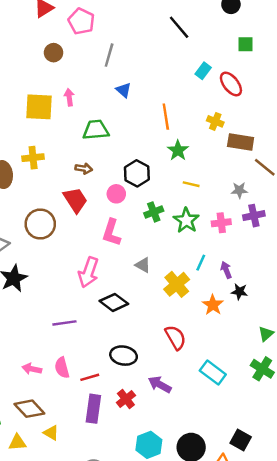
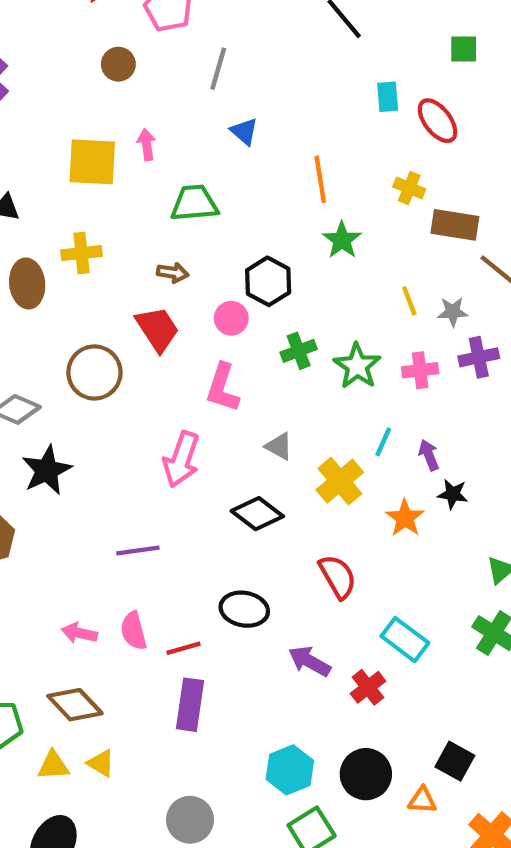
cyan rectangle: (203, 71) -> (388, 97), turned -42
yellow line: (191, 184) -> (409, 301), moved, turned 56
black diamond: (114, 302) -> (257, 514), moved
red cross: (126, 399) -> (368, 687), moved
yellow triangle: (51, 433) -> (101, 763), moved

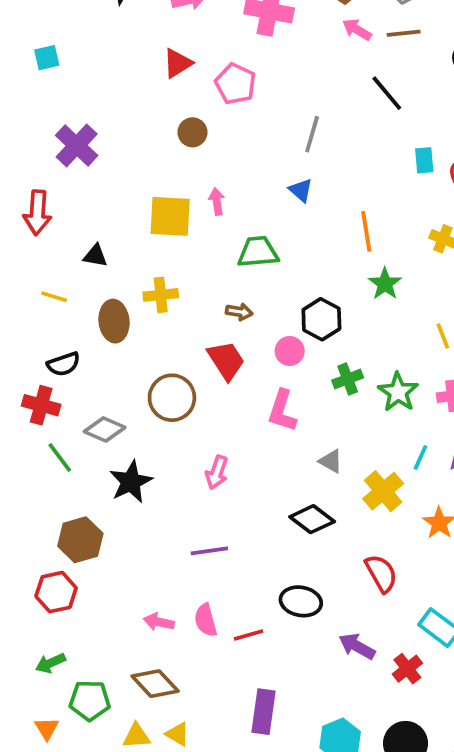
gray line: (218, 69) -> (312, 134), moved
pink arrow: (181, 459) -> (217, 472), moved, size x0.7
purple rectangle: (190, 705) -> (263, 712), moved

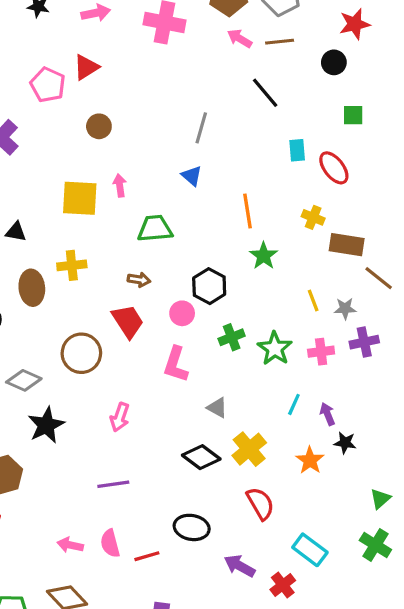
pink pentagon: (235, 84) -> (48, 85), moved
yellow cross: (383, 491) -> (249, 449), moved

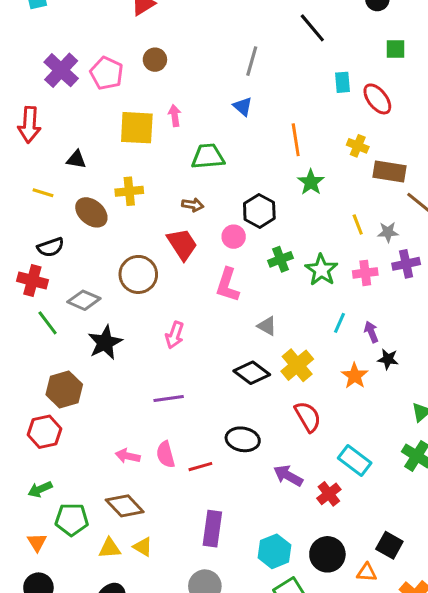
pink pentagon: (48, 85) -> (107, 73), moved
brown ellipse: (32, 288) -> (91, 212), turned -44

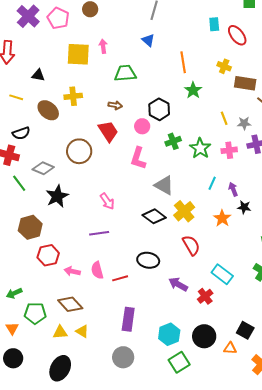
gray triangle: (267, 326) -> (164, 185), size x1.5
pink arrow: (175, 335) -> (107, 201), moved, turned -54
red hexagon: (45, 432) -> (48, 255), moved

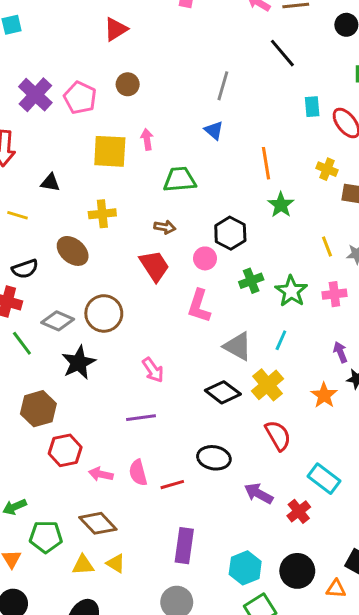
brown ellipse: (48, 110) -> (73, 251), moved
brown circle: (79, 151) -> (104, 313), moved
cyan line: (212, 183) -> (281, 340), moved

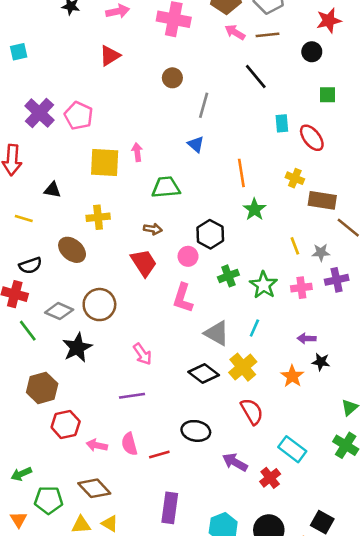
brown circle: (128, 84) -> (172, 78), moved
purple arrow: (340, 352) -> (307, 338), turned -66

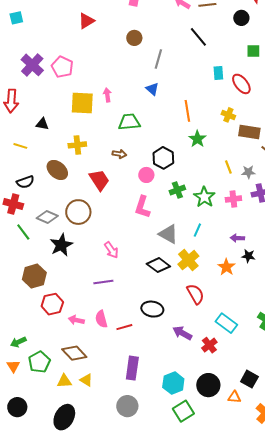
red trapezoid: (144, 263) -> (99, 180), moved
green pentagon: (49, 500) -> (39, 362), turned -30
orange triangle: (19, 520) -> (13, 366), moved

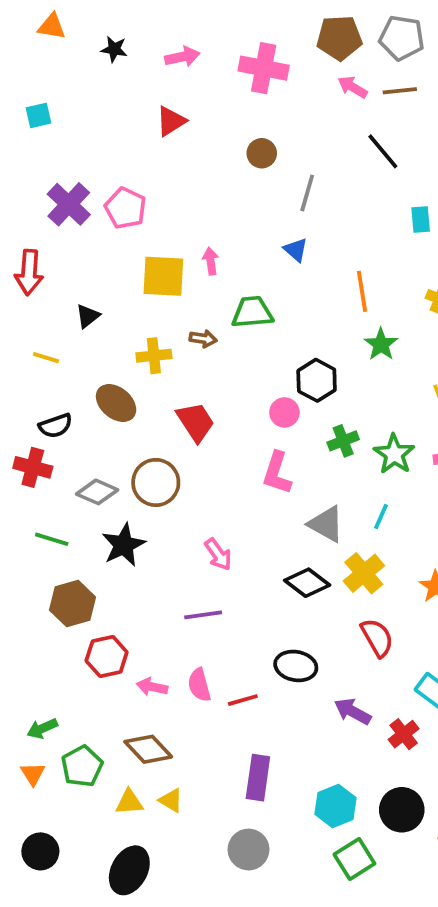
black triangle: (42, 124) -> (88, 316), turned -48
brown arrow: (119, 154) -> (203, 339), moved
green line: (23, 232) -> (52, 539), moved, turned -36

